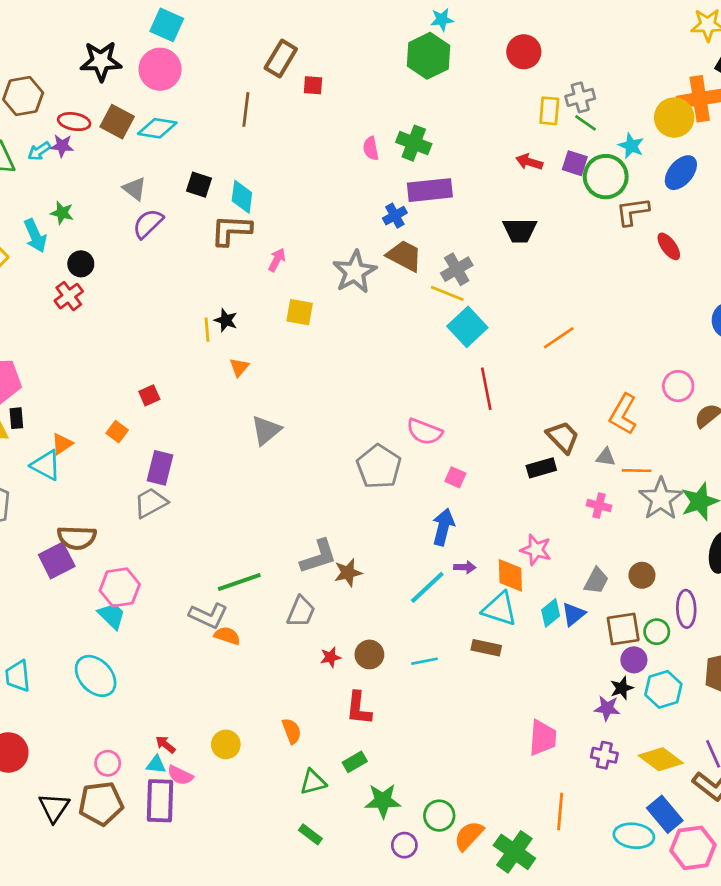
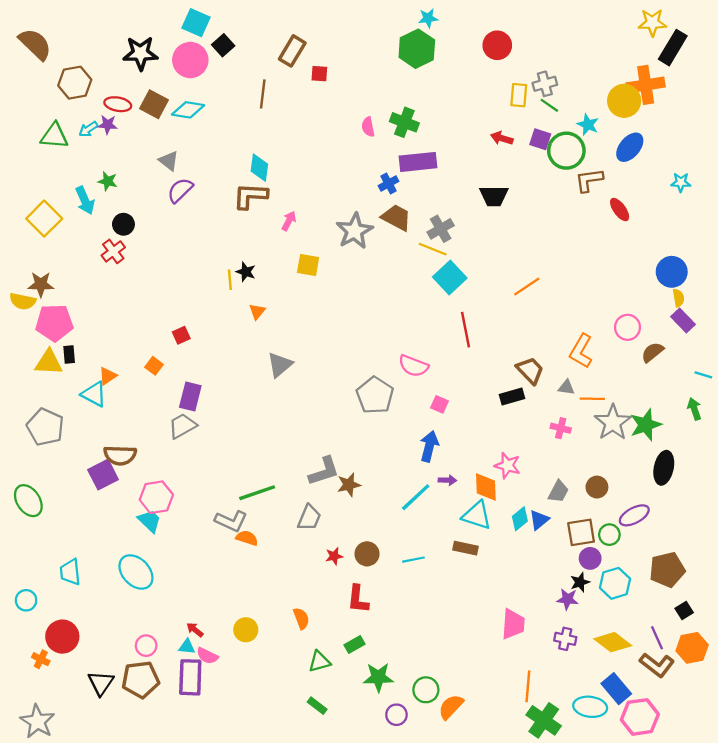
black square: (199, 185) -> (223, 45), moved, turned 30
purple ellipse: (686, 609) -> (634, 515), turned 64
green cross: (514, 852) -> (544, 720), moved

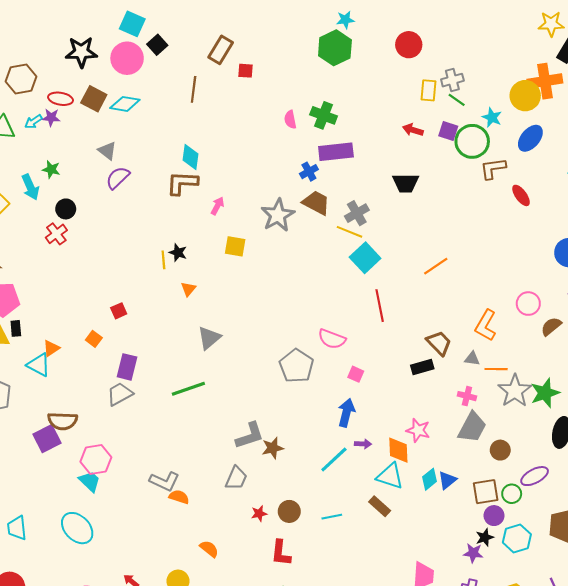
gray trapezoid: (558, 492) -> (472, 427), moved, size x1.5
green line: (257, 493) -> (188, 389), moved
brown rectangle: (466, 548) -> (380, 506), turned 30
orange semicircle: (301, 618) -> (209, 549), moved, turned -30

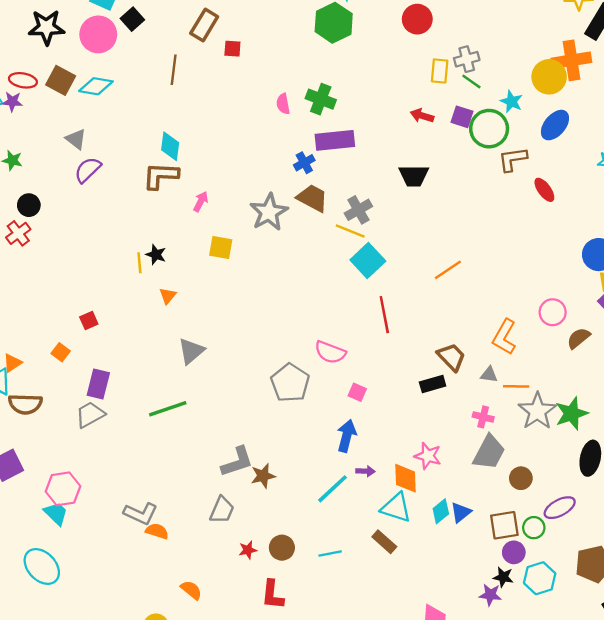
brown semicircle: (63, 421) -> (25, 404), moved
black star: (485, 537) -> (503, 577), turned 30

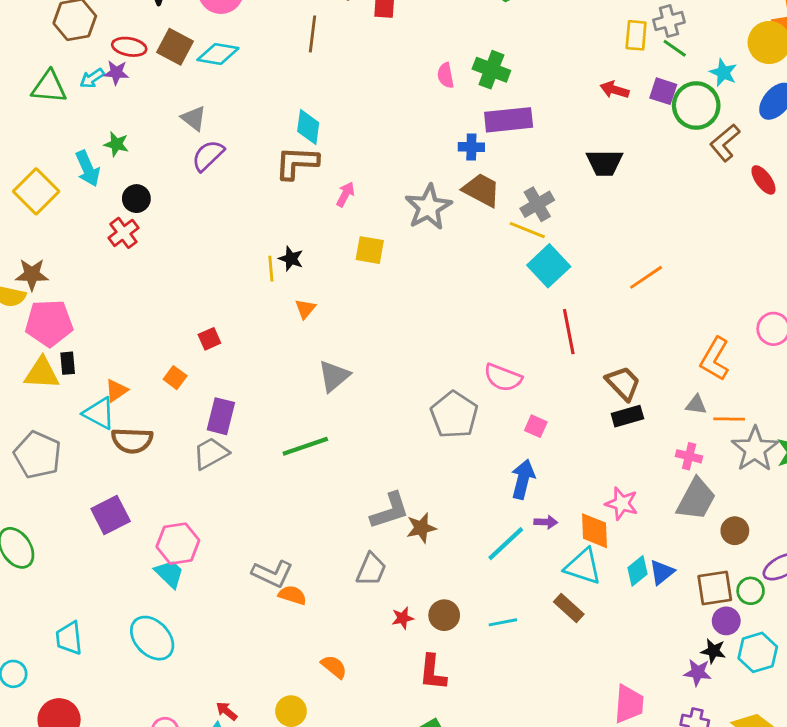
brown L-shape: (513, 159) -> (725, 143), turned -32
blue cross: (304, 163) -> (471, 147), turned 30
brown trapezoid: (451, 357) -> (623, 383), moved

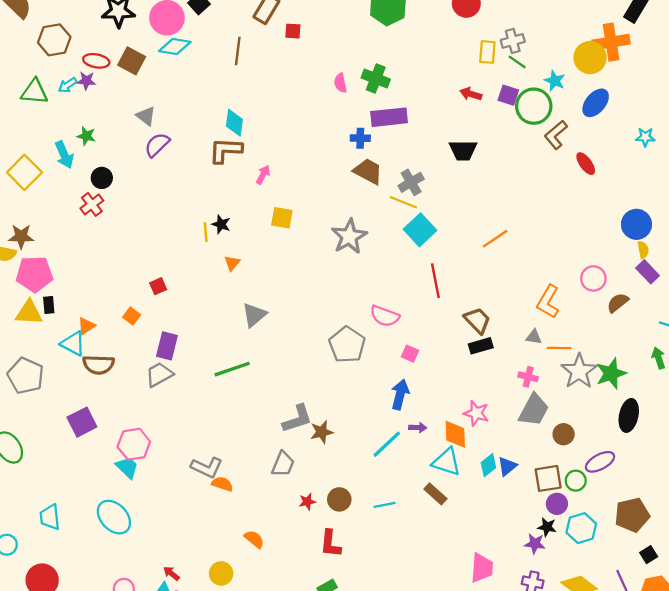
cyan diamond: (218, 54) -> (175, 46), moved
gray star: (428, 207) -> (349, 236), moved

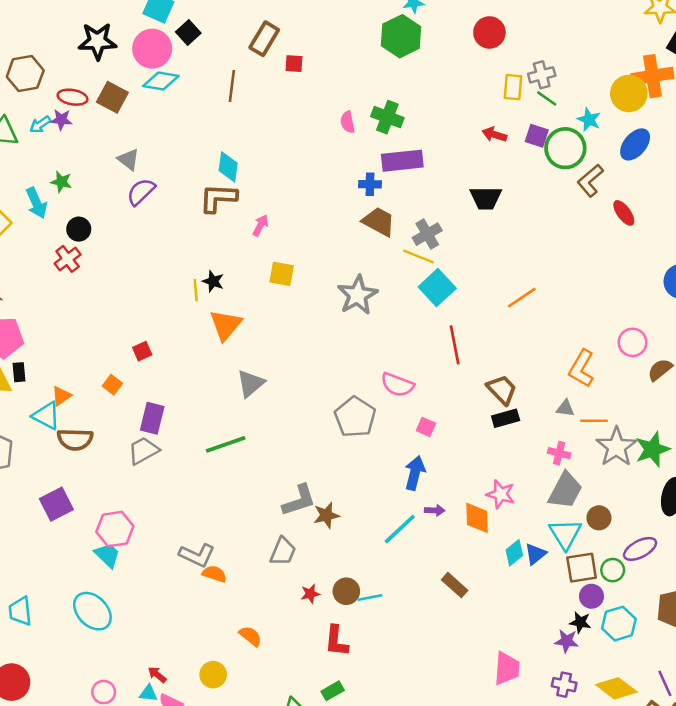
orange triangle: (232, 263) -> (226, 325), size x1.8
cyan triangle: (446, 462) -> (565, 534), moved, turned 40
cyan line: (385, 505) -> (370, 597), moved

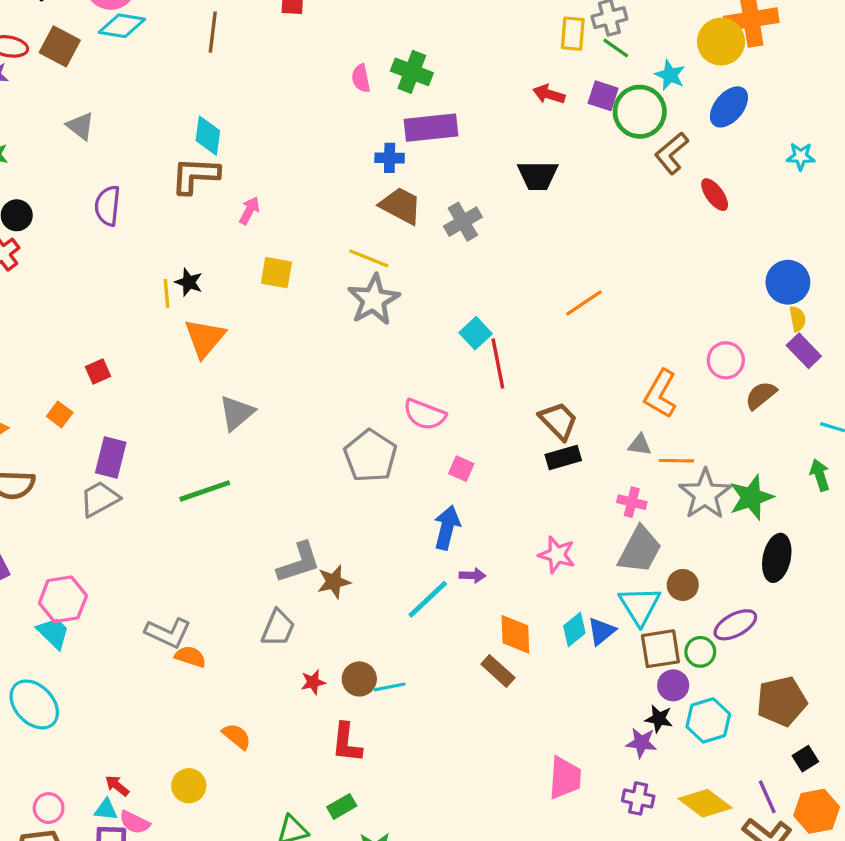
purple semicircle: (141, 192) -> (108, 206), moved, turned -40
yellow line: (418, 256) -> (369, 258), moved
cyan square: (437, 288) -> (476, 333), moved, size x0.7
orange diamond: (477, 518) -> (515, 634), moved

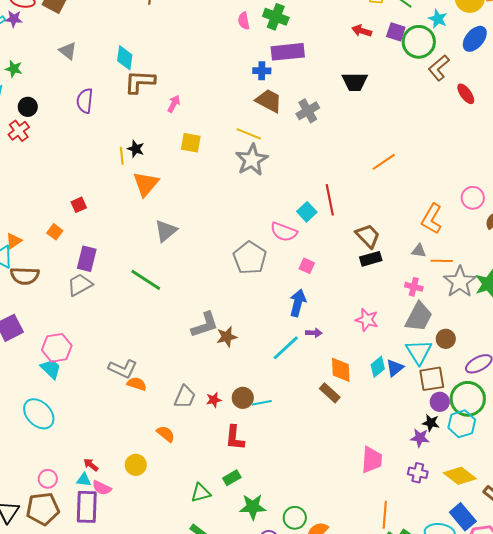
cyan diamond: (208, 136) -> (125, 58), moved
cyan square: (476, 333) -> (307, 212), moved
green line: (205, 491) -> (146, 280), turned 52
gray trapezoid: (278, 628) -> (185, 397), moved
green circle: (700, 652) -> (468, 399), moved, size x1.8

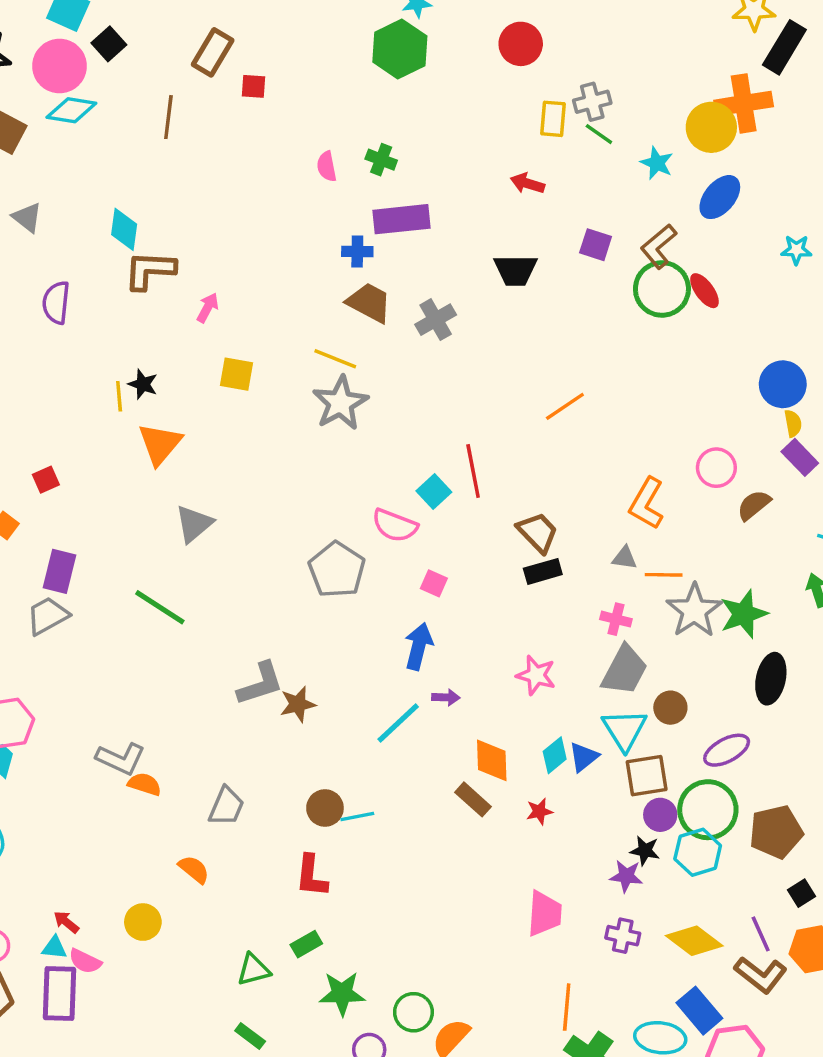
green cross: (276, 17) -> (381, 160), size x0.7
purple square: (396, 32) -> (596, 245), moved
green circle: (419, 42) -> (662, 289), moved
red star: (214, 400) -> (539, 811), moved

